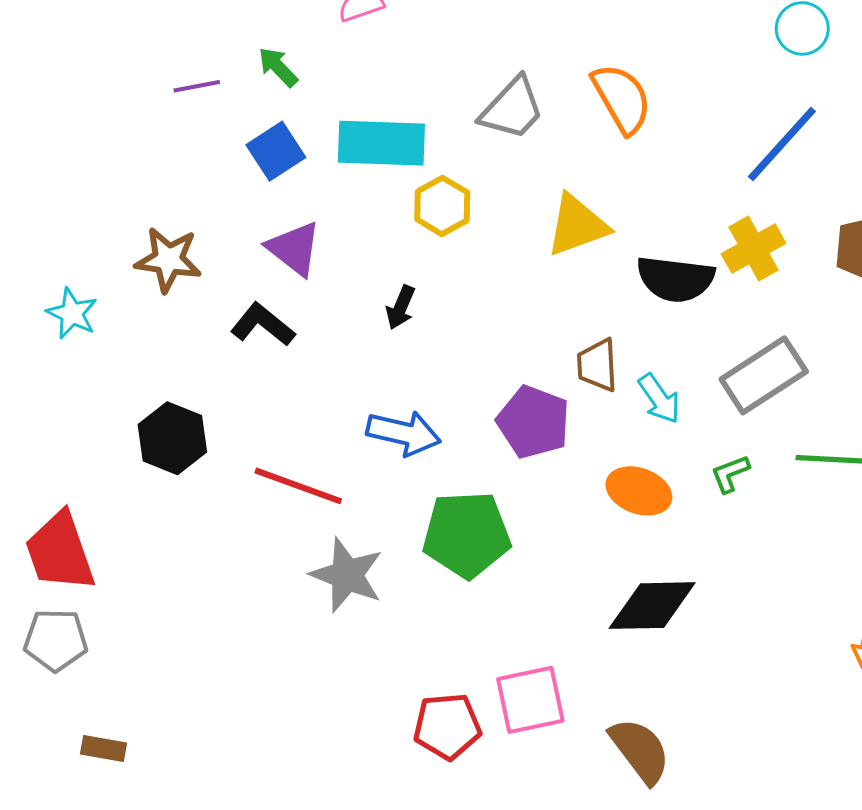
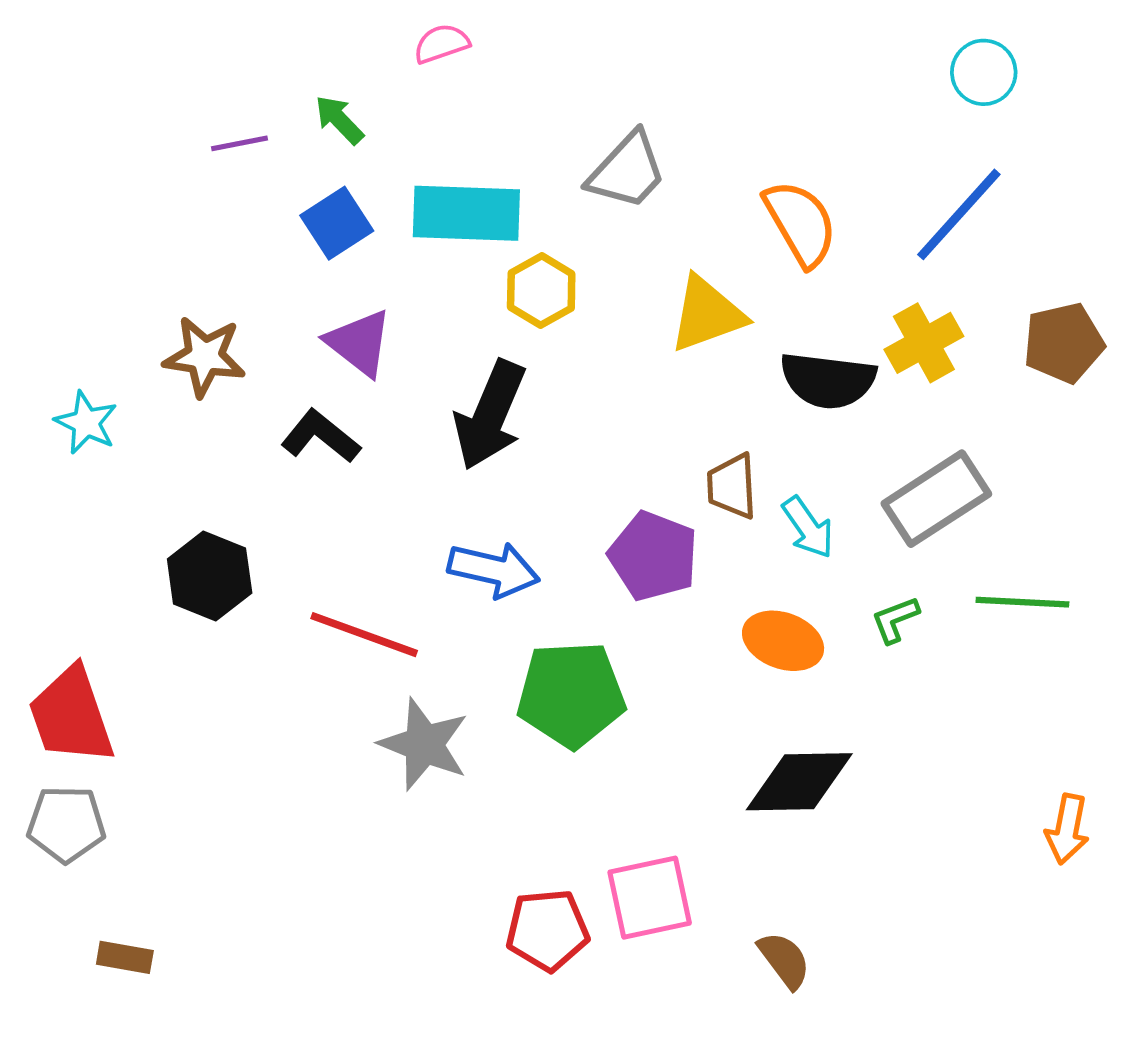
orange semicircle: (622, 98) -> (800, 223), moved
black arrow: (401, 307) -> (490, 415), size x2.0
brown semicircle: (640, 751) -> (784, 960), size x0.7

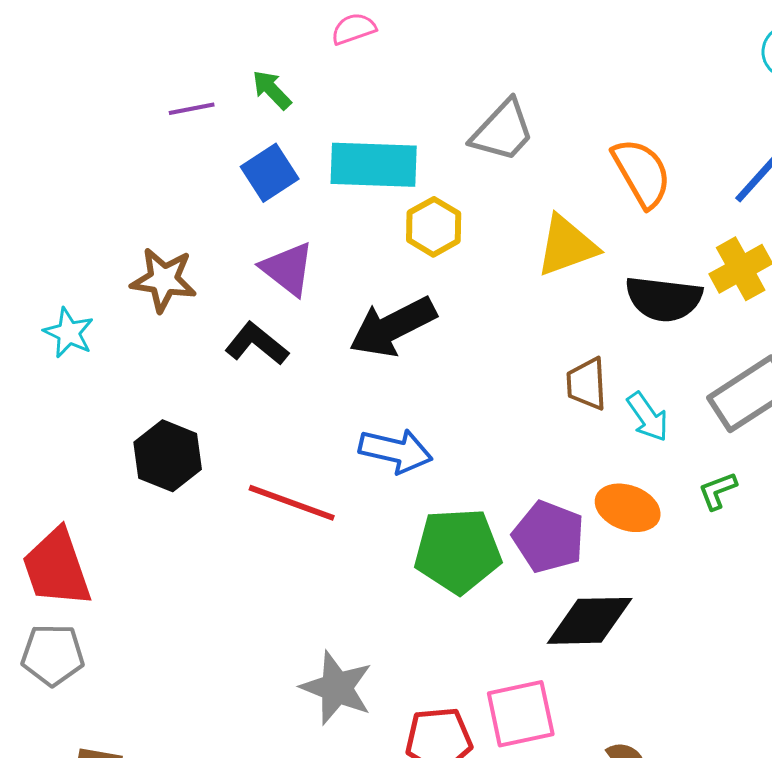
black arrow: (490, 415) -> (393, 327), turned 40
purple pentagon: (653, 556) -> (549, 537), moved
gray star: (424, 744) -> (337, 688), moved
black diamond: (799, 782) -> (590, 621), moved

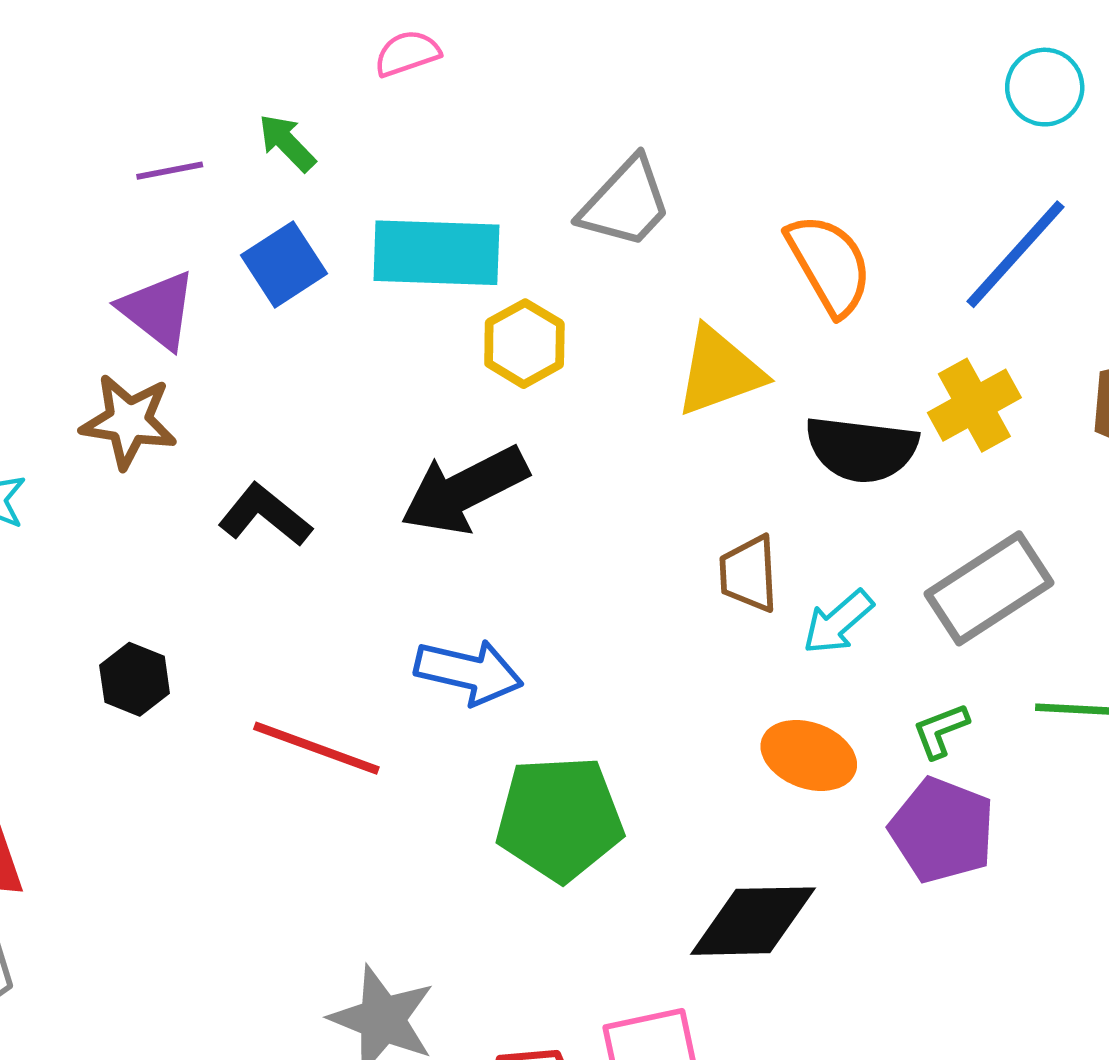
purple triangle: (288, 269) -> (158, 310), moved
cyan arrow: (648, 417) -> (838, 622), turned 84
black hexagon: (168, 456) -> (135, 679), size x0.7
purple pentagon: (549, 537) -> (942, 830), moved

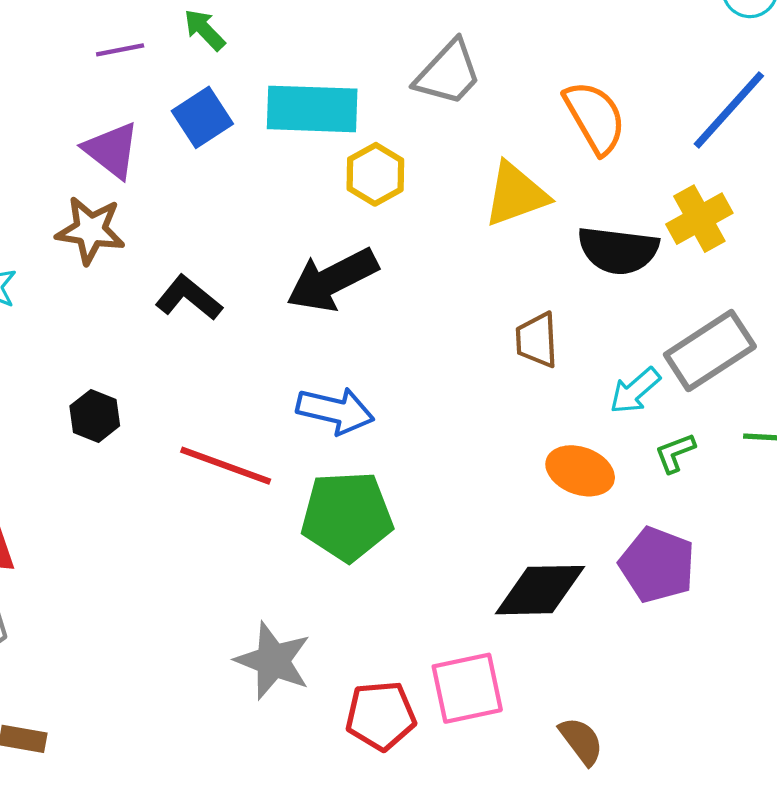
cyan arrow: (838, 622) -> (635, 391), moved
green pentagon: (560, 818) -> (347, 516), moved
purple pentagon: (942, 830) -> (657, 565), moved

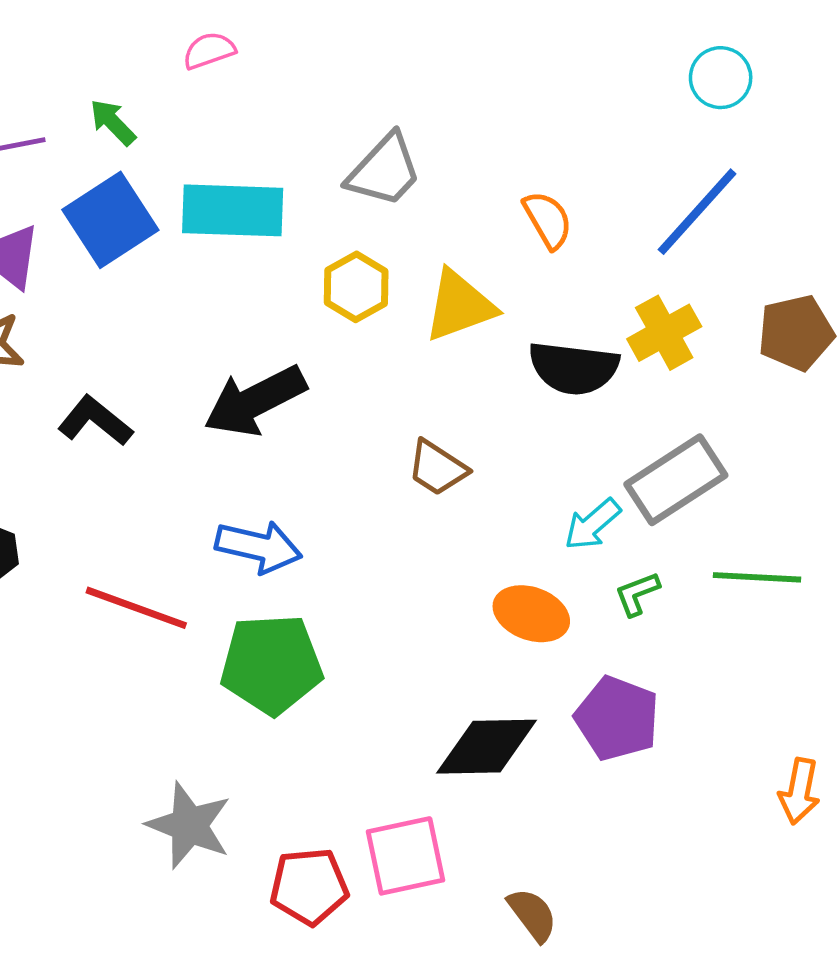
blue square: (202, 117) -> (110, 220), size x1.4
orange semicircle: (595, 117) -> (548, 220), size x0.7
yellow hexagon: (375, 174) -> (356, 287), moved
brown trapezoid: (537, 340) -> (437, 468), moved, turned -54

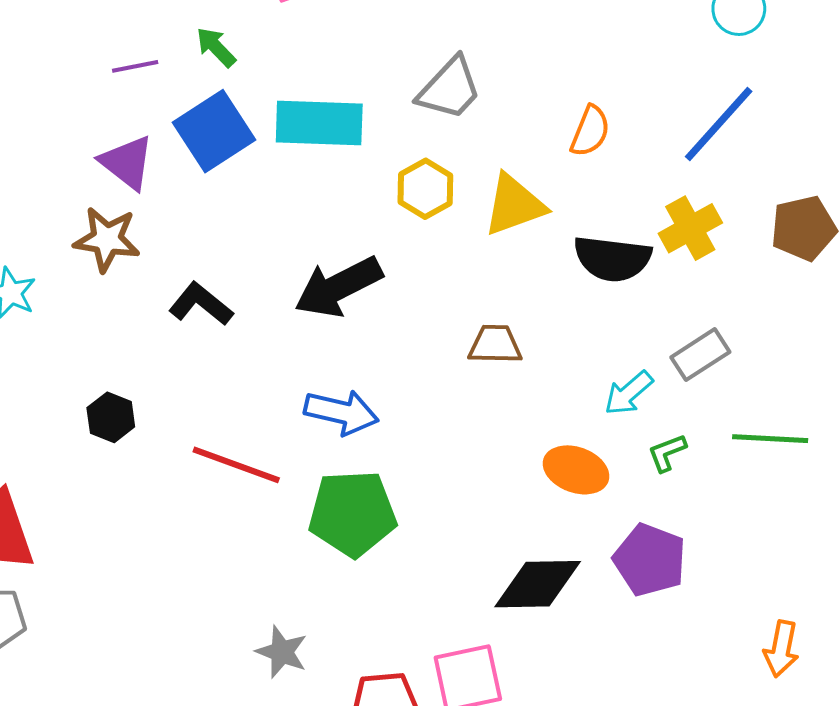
orange semicircle: (548, 220) -> (590, 131), turned 52
brown trapezoid: (437, 468) -> (495, 345), turned 148
gray rectangle: (676, 480) -> (700, 355), size x0.7
orange arrow: (799, 791) -> (781, 649), moved
gray star: (189, 825) -> (282, 652), size x0.7

